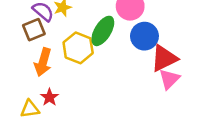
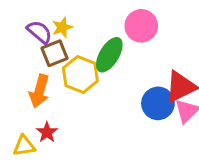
brown square: (34, 30) -> (55, 53), moved
blue circle: (144, 36) -> (158, 103), moved

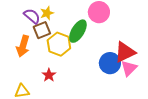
orange arrow: (39, 91) -> (23, 46), moved
red star: (47, 132) -> (49, 75), moved

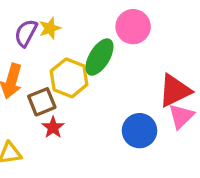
purple semicircle: (32, 16) -> (26, 33), turned -102
brown square: (42, 30) -> (42, 102), moved
blue circle: (110, 63) -> (139, 131), moved

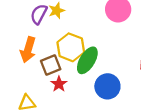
green ellipse: (99, 57) -> (87, 60), moved
blue circle: (139, 131) -> (107, 86), moved

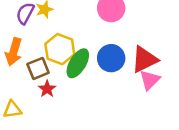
blue circle: (107, 86) -> (111, 58), moved

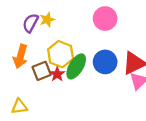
red star: (47, 89) -> (57, 74), moved

